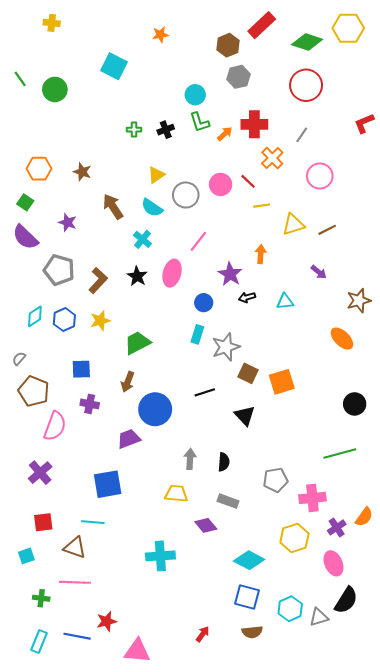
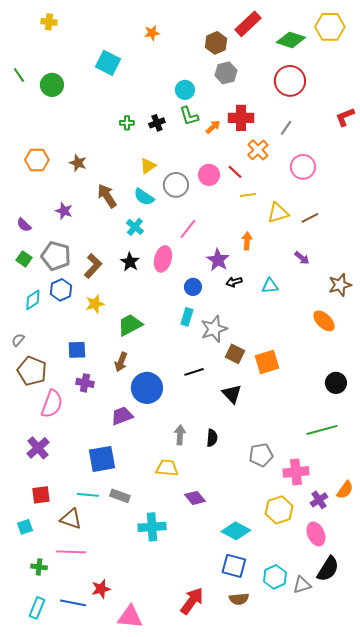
green square: (25, 202) -> (24, 259), moved
purple semicircle: (25, 237) -> (24, 225), size x0.6
blue hexagon: (64, 320) -> (61, 290), moved
gray rectangle: (228, 501) -> (120, 496), moved
red arrow: (203, 634) -> (192, 601), size x1.8

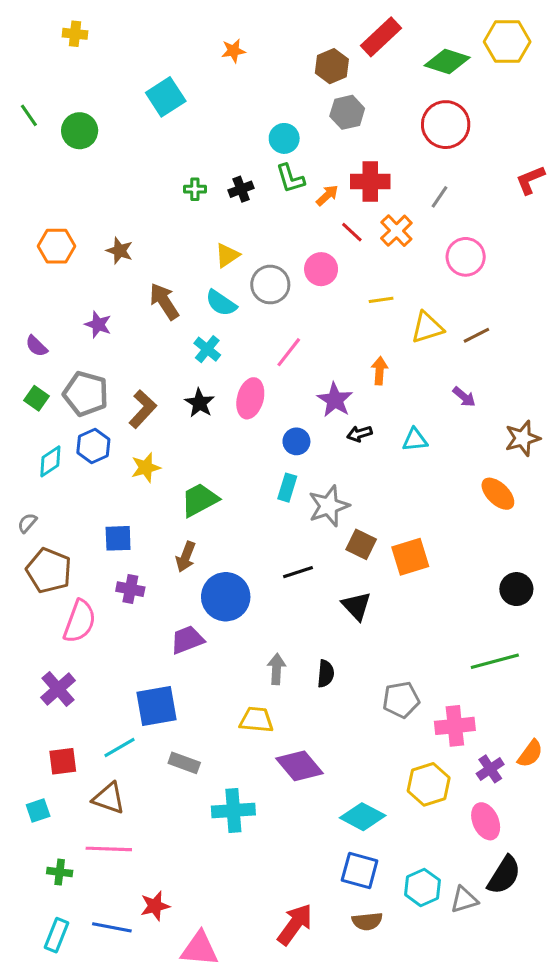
cyan square: (108, 63) -> (166, 97), turned 30
red line: (235, 172) -> (352, 232), moved
cyan line: (88, 495) -> (120, 747), moved, turned -35
purple diamond: (195, 498) -> (300, 766), size x1.4

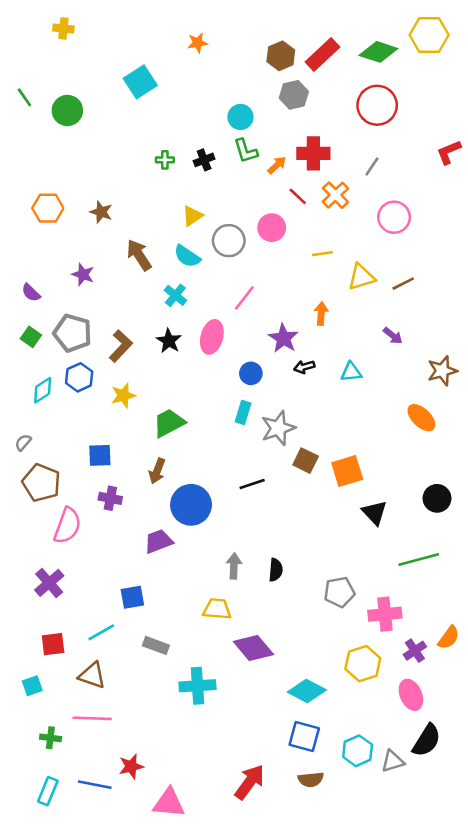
red rectangle: (381, 37) -> (322, 55), moved
black triangle: (356, 606) -> (375, 513), moved
blue square: (156, 706) -> (132, 597), size x0.7

